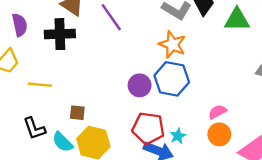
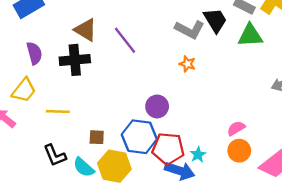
orange star: (172, 44) -> (187, 64), size x0.6
blue hexagon: (172, 79) -> (139, 137), moved

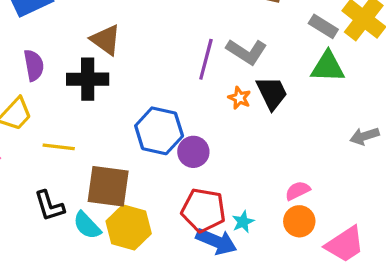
black trapezoid: (215, 20) -> (272, 93), moved
purple line: (125, 40) -> (206, 59), moved, turned 48
brown square: (97, 137) -> (108, 186), size x2.0
blue hexagon: (139, 137) -> (159, 131), moved

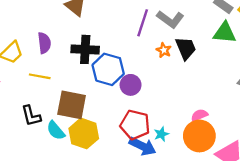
purple semicircle: (34, 65) -> (44, 43), moved
black cross: (88, 79) -> (85, 49), moved
orange circle: (299, 221) -> (199, 136), size x1.5

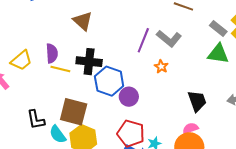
black trapezoid: (186, 48) -> (197, 101), moved
yellow line: (40, 76) -> (60, 69), moved

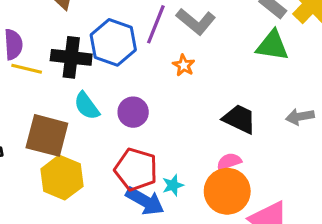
blue hexagon: (109, 81) -> (113, 42), moved
black trapezoid: (197, 101) -> (239, 119), turned -45
cyan semicircle: (58, 134) -> (87, 106), moved

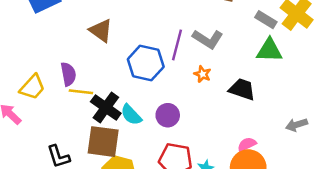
black cross: (71, 57) -> (106, 108), moved, turned 36
gray arrow: (300, 117) -> (296, 125), moved
black trapezoid: (239, 119) -> (242, 89), moved

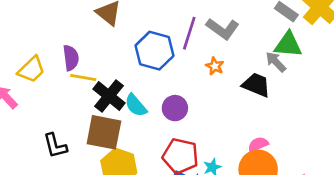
gray arrow: (296, 125) -> (276, 62), moved, turned 60

